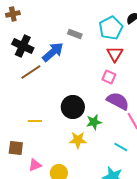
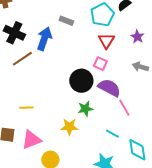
blue arrow: (53, 52) -> (44, 39), turned -30
black circle: (73, 107) -> (81, 81), moved
pink triangle: (35, 165) -> (31, 140), moved, size x1.5

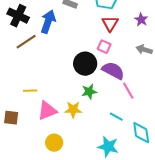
pink triangle: (31, 140) -> (47, 111), moved

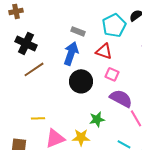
blue arrow: (48, 22) -> (71, 53), moved
red triangle: (110, 24) -> (104, 51), moved, turned -42
black circle: (85, 64) -> (81, 81), moved

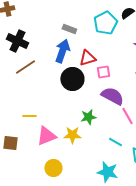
red triangle: (104, 51) -> (87, 58), moved, turned -36
pink square: (112, 74) -> (103, 72), turned -32

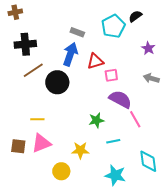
black cross: (17, 41) -> (25, 44), turned -30
black circle: (72, 79) -> (57, 82), moved
yellow star: (72, 135) -> (80, 150), moved
pink triangle: (46, 136) -> (41, 143), moved
cyan line: (115, 142) -> (113, 141), moved, turned -40

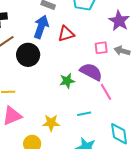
purple star: (148, 48) -> (119, 21), size x1.5
pink square: (111, 75) -> (101, 48), moved
green star: (96, 120) -> (67, 81), moved

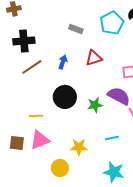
blue arrow: (41, 27) -> (63, 62), moved, size x0.6
black circle: (28, 55) -> (65, 97), moved

